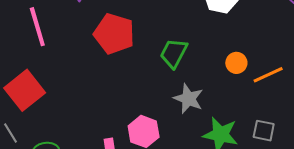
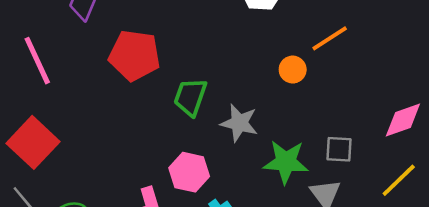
green trapezoid: (174, 53) -> (190, 97), moved
orange line: (268, 75) -> (330, 38), moved

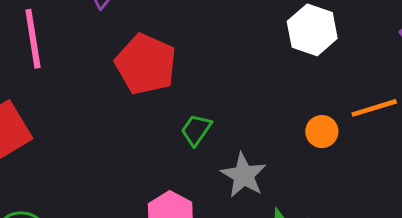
green trapezoid: (190, 97) -> (196, 130), size x0.7

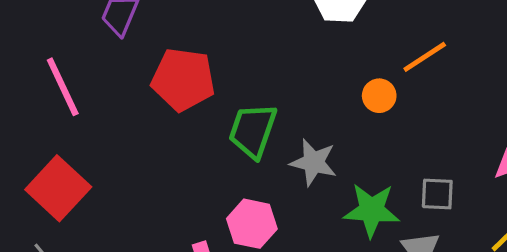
green trapezoid: (196, 130) -> (253, 131), size x1.6

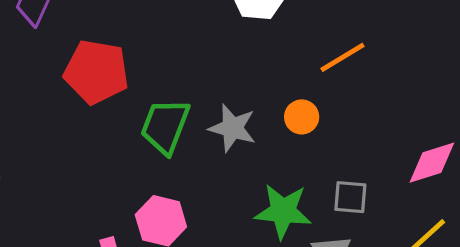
orange circle: (379, 96) -> (302, 117), moved
gray star: (313, 162) -> (232, 128), moved

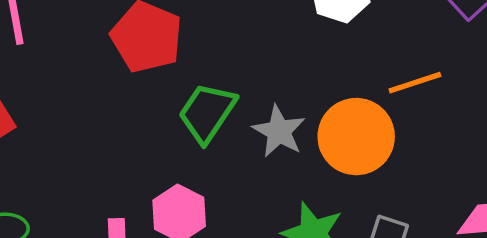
orange circle: (302, 117) -> (356, 137), size x2.0

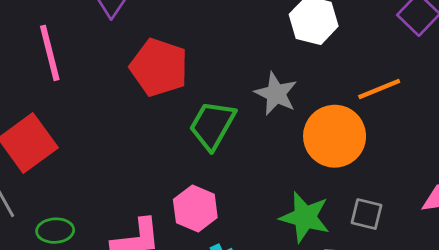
gray star: (279, 131) -> (276, 94), moved

